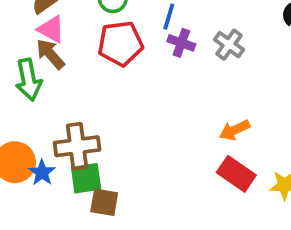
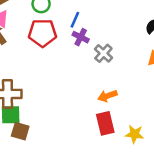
gray cross: (229, 45) -> (103, 53), moved
red rectangle: (236, 174) -> (105, 123), turned 35

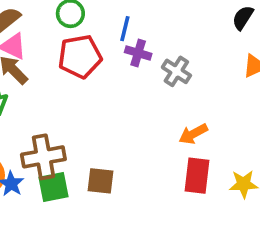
red rectangle: (105, 123) -> (197, 176), turned 30
brown square: (20, 131) -> (101, 181), moved

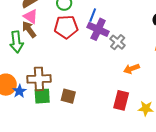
purple cross: (138, 53) -> (98, 29), size x1.5
orange arrow: (193, 134) -> (131, 69), moved

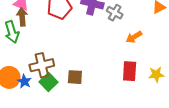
brown arrow: (29, 29) -> (22, 17), turned 42
green square: (42, 96) -> (49, 82), turned -30

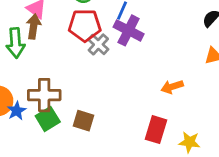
gray cross: (115, 13) -> (98, 44), moved

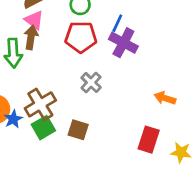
gray cross: (98, 44) -> (91, 83), moved
orange arrow: (172, 87) -> (165, 98), turned 35
brown cross: (44, 95) -> (40, 104), turned -32

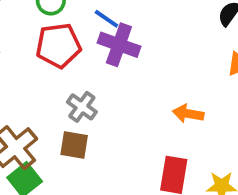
blue line: (117, 23) -> (106, 19), turned -72
brown square: (78, 130) -> (74, 145), moved

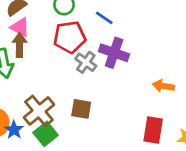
purple cross: (119, 45) -> (114, 53), moved
gray cross: (82, 107) -> (86, 62), moved

